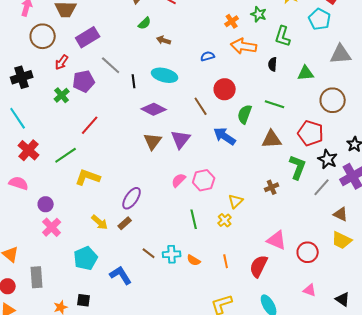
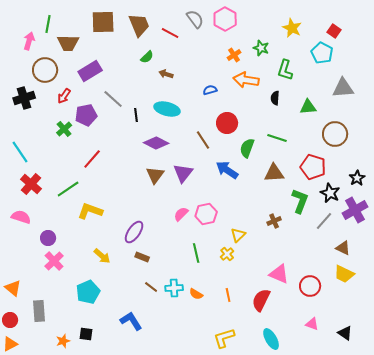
black cross: (22, 77) -> (24, 98), moved
brown rectangle: (125, 223) -> (142, 257), moved, turned 64
blue L-shape: (121, 275) -> (131, 321), moved

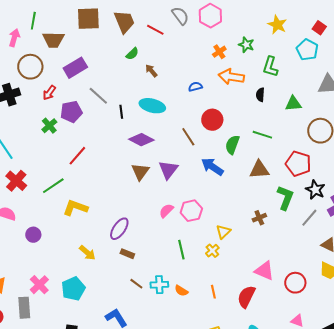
brown arrow: (166, 74) -> (151, 71), turned 32
pink cross: (54, 261) -> (39, 285), moved

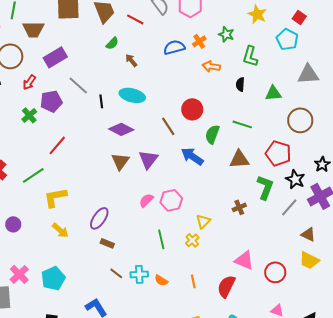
orange arrow: (231, 77) -> (211, 66), size x0.7
blue semicircle: (195, 87) -> (174, 47), moved, size x1.5
yellow L-shape: (75, 208) -> (55, 197), turned -30
yellow arrow: (87, 253) -> (60, 230), moved

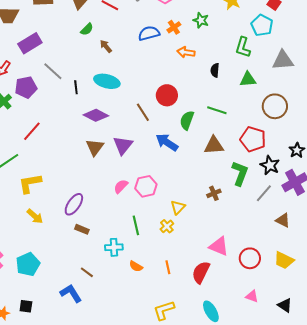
green L-shape: (250, 56) -> (243, 47), moved
yellow trapezoid: (309, 260) -> (284, 260), moved
brown line: (116, 273) -> (87, 272), moved
cyan cross: (139, 274) -> (114, 247), moved

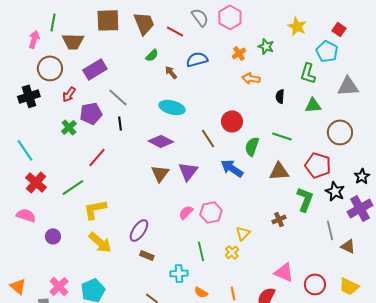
blue semicircle: (149, 33) -> (197, 59), moved
black line: (76, 87) -> (120, 123), moved
gray line: (264, 193) -> (330, 230), moved, turned -54
yellow arrow: (35, 216) -> (100, 242), size x1.4

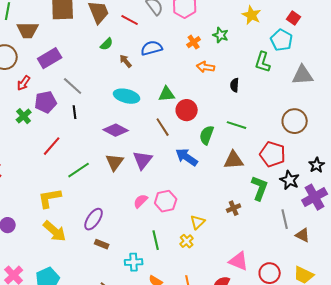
green triangle: (313, 105) -> (167, 94), moved
green line: (73, 187) -> (79, 170), moved

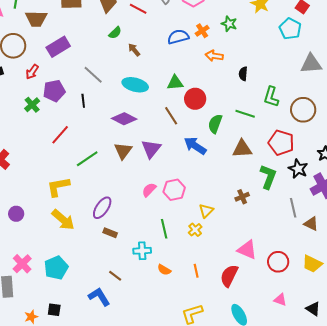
blue semicircle: (152, 48) -> (178, 37), moved
green L-shape: (263, 62) -> (271, 97), moved
gray line: (73, 86) -> (93, 75), moved

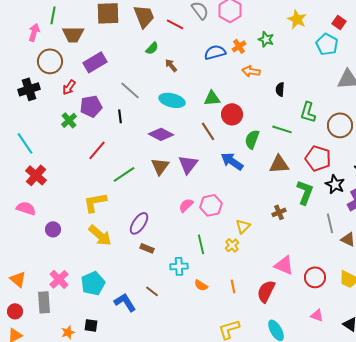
blue L-shape: (99, 297) -> (125, 302), moved

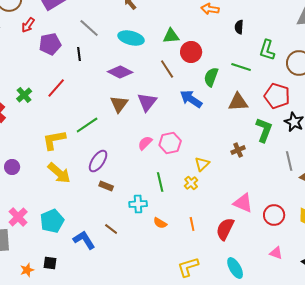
green cross: (69, 120) -> (24, 95), moved
green line: (124, 174) -> (87, 125), moved

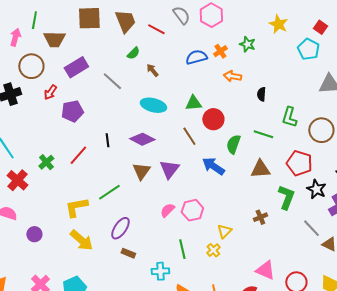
gray line: (89, 28) -> (112, 81), moved
black line: (79, 54) -> (107, 140), moved
gray line: (289, 161) -> (311, 228), turned -30

